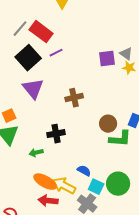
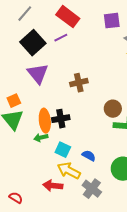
red rectangle: (41, 32) -> (68, 17), moved
purple square: (107, 59) -> (112, 21), moved
orange ellipse: (45, 182) -> (45, 121), moved, turned 55
cyan square: (96, 187) -> (63, 150), moved

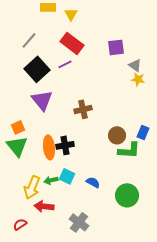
green arrow: (41, 138) -> (51, 180), moved
yellow arrow: (69, 171) -> (32, 187), moved, turned -95
red arrow: (53, 186) -> (44, 206), moved
gray cross: (92, 189) -> (79, 222), moved
red semicircle: (16, 198) -> (20, 224), turned -64

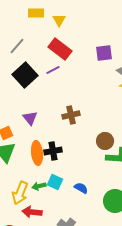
purple triangle: (42, 100) -> (30, 118), moved, size x0.7

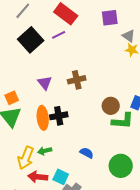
purple triangle: (30, 118) -> (45, 83), moved
cyan square: (55, 182) -> (61, 177), moved

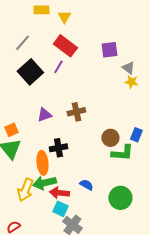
purple line: (59, 35) -> (58, 67), turned -32
purple triangle: (45, 83) -> (44, 115), turned 49
orange ellipse: (43, 118) -> (42, 163), moved
green arrow: (45, 151) -> (44, 183), size x1.6
red arrow: (38, 177) -> (59, 193), moved

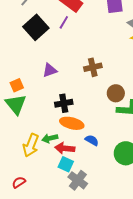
brown cross: (76, 112) -> (93, 67), moved
orange ellipse: (42, 163) -> (72, 123), moved, turned -70
green arrow: (44, 183) -> (50, 138), size x0.7

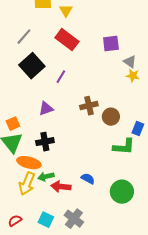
purple line: (64, 22) -> (61, 77), moved
brown circle: (116, 93) -> (111, 117), moved
black cross: (64, 103) -> (45, 142), moved
orange ellipse: (72, 123) -> (29, 163), moved
cyan square: (66, 164) -> (46, 220), moved

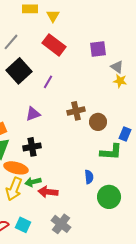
blue semicircle: (88, 179) -> (89, 177), moved, turned 56
cyan square: (46, 220) -> (23, 225), moved

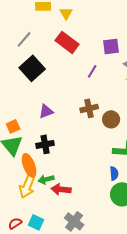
purple line: (48, 82) -> (92, 71), moved
orange ellipse: (16, 168) -> (29, 165), turned 55
blue semicircle: (89, 177) -> (114, 173), moved

